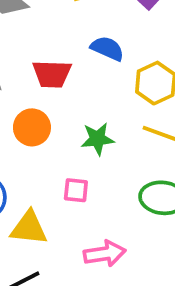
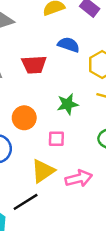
orange circle: (32, 127) -> (24, 118), moved
yellow triangle: (29, 228) -> (43, 171), moved, turned -35

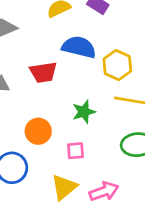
blue semicircle: (69, 45) -> (79, 47), size x1.4

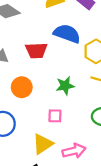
orange circle: (38, 131) -> (22, 87), moved

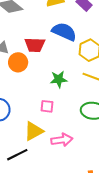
orange circle: (22, 87) -> (18, 62), moved

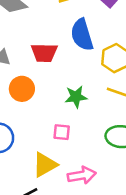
blue semicircle: (64, 32) -> (82, 35), turned -130
orange circle: (18, 62) -> (22, 89), moved

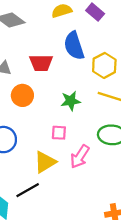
pink arrow: (82, 175) -> (80, 157), moved, turned 135

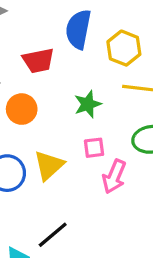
blue semicircle: (74, 46) -> (78, 29), turned 40
pink square: (59, 133) -> (94, 148), moved
yellow triangle: (45, 162) -> (49, 165), moved

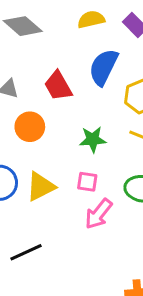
red trapezoid: (38, 61) -> (58, 86), turned 56

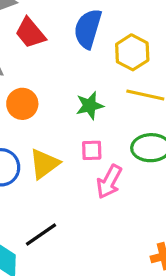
red trapezoid: (58, 86) -> (30, 33), moved

